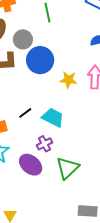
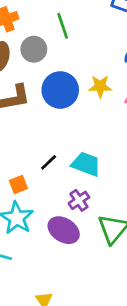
gray circle: (23, 39) -> (34, 49), moved
yellow star: (68, 80) -> (100, 86), moved

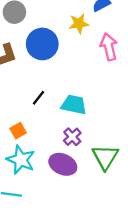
yellow star: (100, 86) -> (79, 24), moved
black line: (49, 162) -> (38, 98), moved

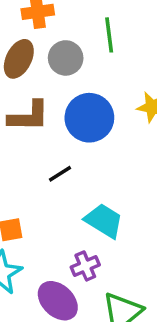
black line: (38, 98) -> (60, 174), moved

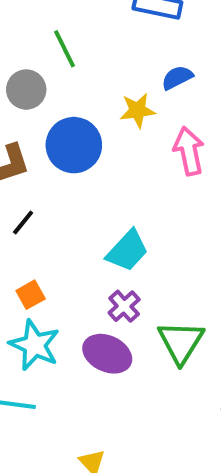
black line: (60, 174) -> (23, 223), moved
cyan trapezoid: (104, 221) -> (127, 251), turned 120

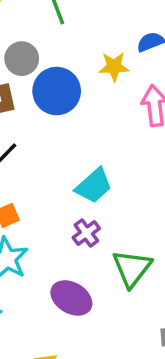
gray circle: (26, 90) -> (22, 59), moved
purple ellipse: (107, 354) -> (71, 298), moved

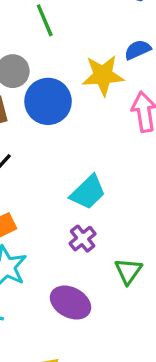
yellow star: (114, 67) -> (103, 75), size x1.4
green triangle: (132, 268) -> (128, 271), size x0.7

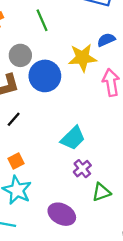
purple cross: (83, 239) -> (82, 169), moved
green triangle: (128, 271) -> (101, 192), turned 36

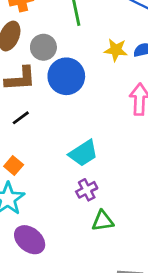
yellow star: (82, 58) -> (116, 50), moved, size x0.7
orange square: (16, 161) -> (14, 166), turned -35
purple ellipse: (62, 214) -> (30, 240), moved

